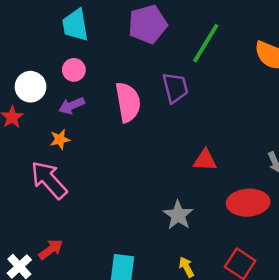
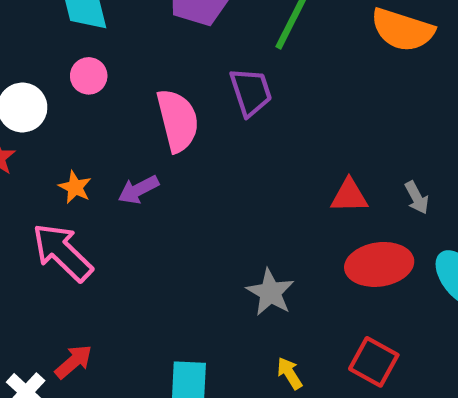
purple arrow: (72, 106) -> (138, 190), moved
orange star: (60, 139) -> (75, 187), turned -30
red triangle: (205, 160) -> (349, 196), moved

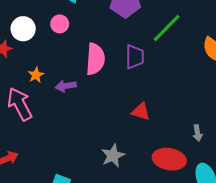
red triangle: (349, 196) -> (141, 111), moved

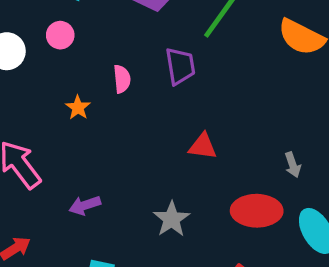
pink semicircle: (95, 59) -> (122, 79), size x0.6
orange star: (36, 75) -> (78, 108), moved
purple arrow: (66, 86) -> (85, 205), moved

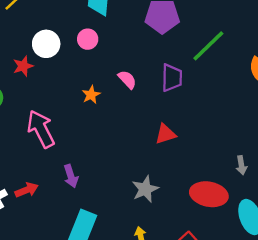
pink semicircle: (122, 79) -> (127, 80), turned -48
red triangle: (203, 146) -> (166, 134), moved, turned -35
purple arrow: (85, 205) -> (71, 176), moved, turned -100

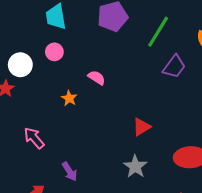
purple trapezoid: (172, 78) -> (174, 67), moved, turned 50
pink arrow: (41, 129) -> (34, 138), size x0.7
red triangle: (166, 134) -> (142, 127), moved

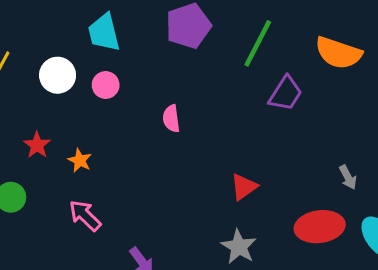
white circle: (20, 65) -> (58, 75), moved
pink semicircle: (97, 78) -> (171, 119), turned -126
orange star: (69, 98) -> (80, 160), moved

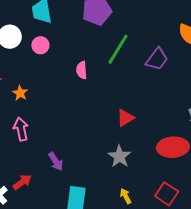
green line: (258, 43) -> (118, 49), moved
pink arrow: (85, 216) -> (21, 129), turned 30

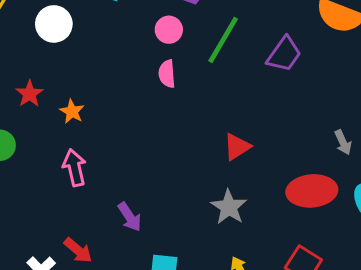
pink circle: (40, 45) -> (169, 30), moved
red arrow: (22, 182) -> (78, 250), turned 78

